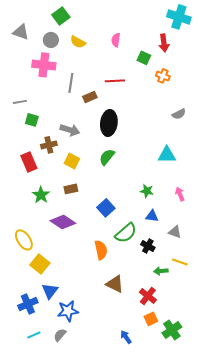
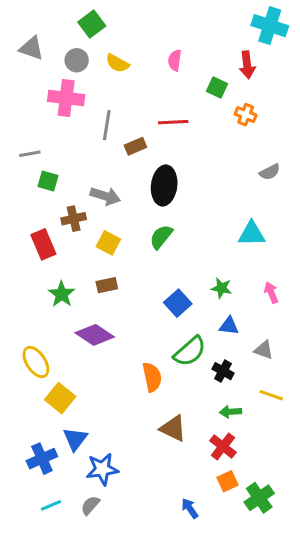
blue square: (106, 208) -> (178, 303), moved
green arrow: (161, 271) -> (231, 412), moved

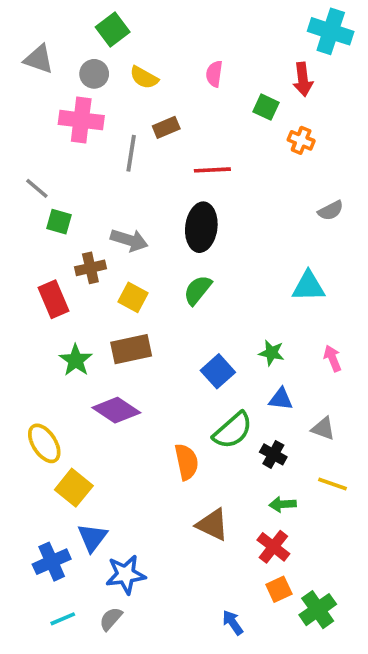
red line: (173, 122) -> (212, 170), moved
brown rectangle: (135, 146) -> (166, 127), moved
gray line: (30, 154) -> (37, 188), turned 50
brown rectangle: (107, 285) -> (131, 349), size x1.5

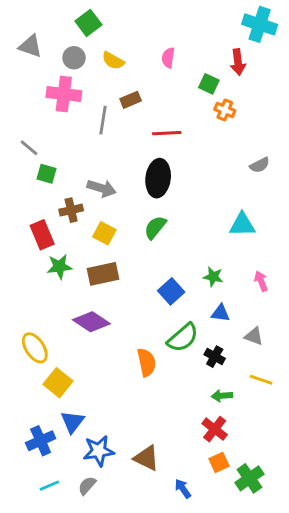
orange cross: (301, 140) -> (225, 110), moved
green star: (76, 360) -> (59, 267), moved, turned 30
brown triangle: (212, 525) -> (146, 458), moved

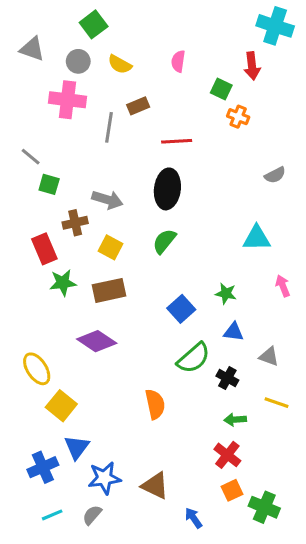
pink arrow: (261, 281) -> (283, 286), moved
orange semicircle: (146, 362) -> (155, 404), moved
green cross: (249, 478) -> (264, 507), turned -32

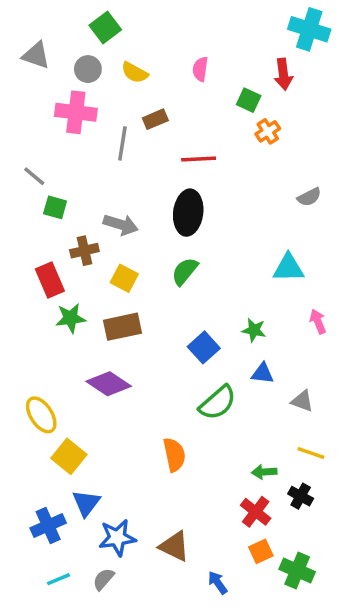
orange cross: (238, 117) -> (268, 131), turned 35
black cross: (227, 378) -> (301, 496), moved

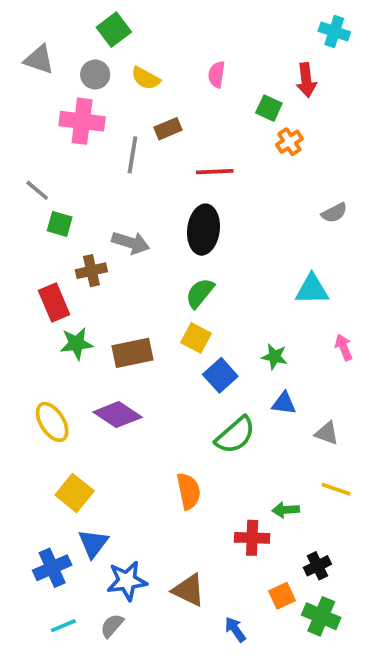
cyan cross: (309, 29) -> (334, 31), size x0.7
yellow square: (124, 278) -> (196, 338), moved
yellow ellipse: (41, 415) -> (52, 422), moved
black cross: (301, 496) -> (317, 566), moved, turned 35
red cross: (256, 512) -> (252, 538), moved, turned -36

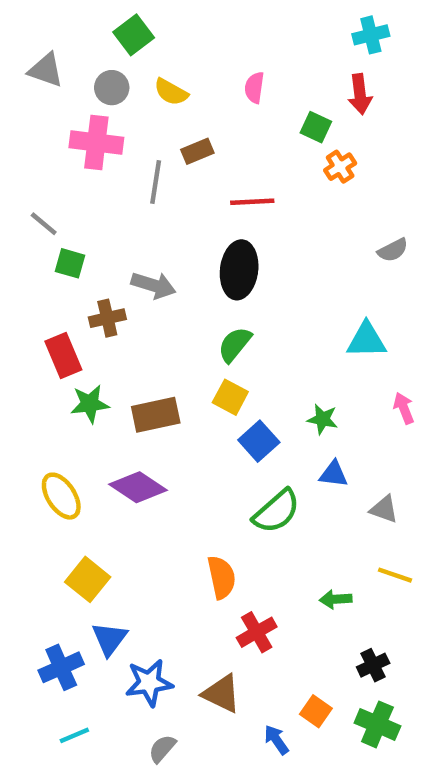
cyan cross: (334, 31) -> (371, 35), moved, turned -32
red cross: (252, 538) -> (257, 632), moved, turned -32
orange square: (282, 596) -> (316, 711), moved, turned -30
gray semicircle: (112, 626) -> (162, 749), moved

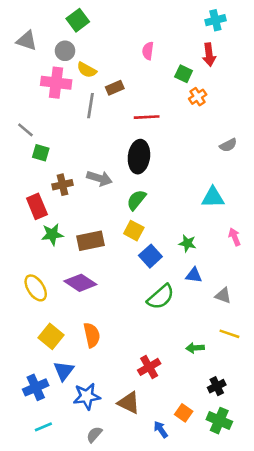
yellow semicircle: (171, 92) -> (87, 70), moved
gray arrow: (153, 285) -> (99, 178), moved
orange semicircle: (222, 577) -> (92, 335), moved

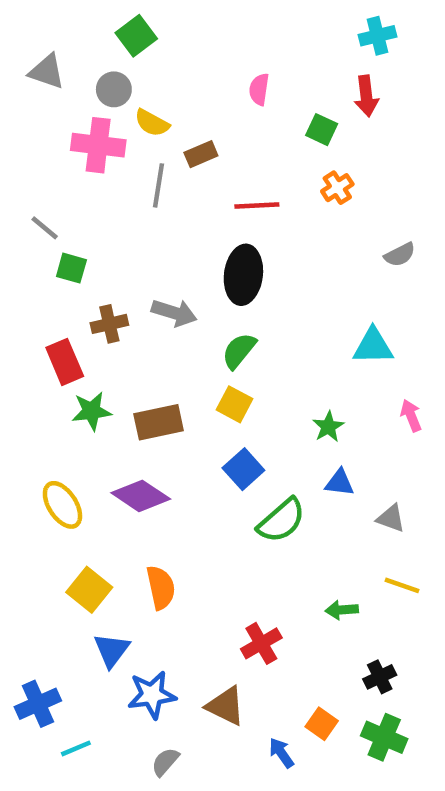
orange cross: (198, 97) -> (337, 188), moved
green star: (187, 243) -> (328, 427), turned 30
blue square: (150, 256) -> (243, 469), moved
blue cross: (36, 387) -> (38, 704), moved

